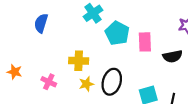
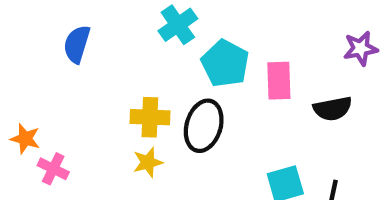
pink cross: (49, 82) -> (53, 169), moved
black ellipse: (112, 82) -> (204, 126), moved
yellow star: (86, 84) -> (148, 162), moved

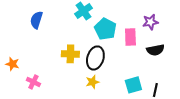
purple star: (361, 48) -> (150, 22), moved
yellow star: (148, 162) -> (92, 82), moved
pink cross: (53, 169) -> (33, 82), moved

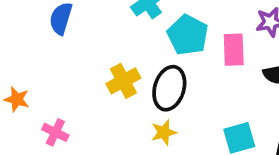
yellow cross: (70, 54) -> (123, 81), turned -30

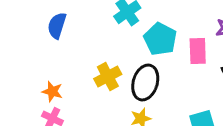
orange star: (17, 99) -> (52, 91), moved

